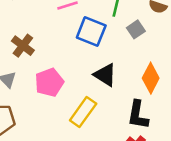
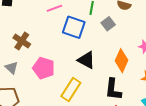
pink pentagon: (49, 82) -> (44, 68), turned -30

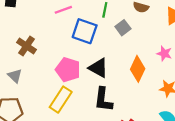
pink pentagon: (44, 68) -> (68, 70), moved
yellow rectangle: (71, 89) -> (61, 100), moved
black L-shape: (113, 89) -> (103, 100), moved

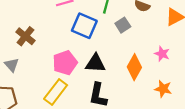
black triangle: (98, 68) -> (95, 63), turned -30
pink pentagon: (68, 70) -> (65, 63), turned 30

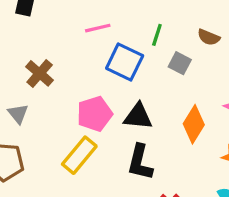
gray square: (123, 25) -> (180, 63), turned -32

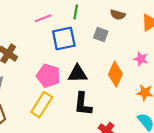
green line: (157, 35) -> (76, 12), moved
blue square: (125, 62) -> (64, 39), turned -30
pink pentagon: (95, 114) -> (48, 76), turned -30

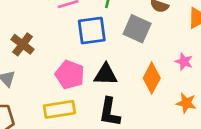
gray square: (101, 35) -> (137, 29), size x1.5
yellow rectangle: (42, 105) -> (59, 109), turned 45

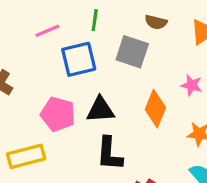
yellow rectangle: (59, 109) -> (26, 156), moved

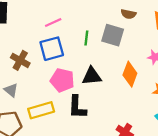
green line: (95, 20) -> (86, 38), moved
blue square: (79, 59) -> (52, 49), moved
black L-shape: (109, 154) -> (77, 107), moved

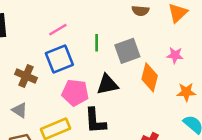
gray square: (113, 35) -> (127, 51), moved, turned -30

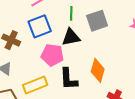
orange diamond: (150, 77) -> (98, 70), moved
black triangle: (107, 84) -> (71, 37), moved

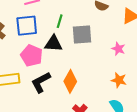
black L-shape: (69, 79) -> (41, 82), turned 50

